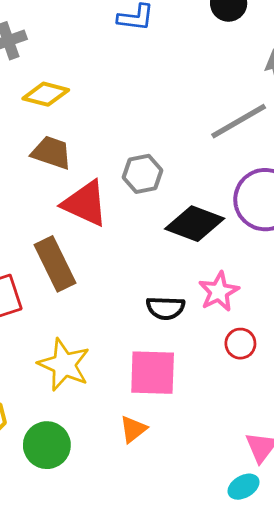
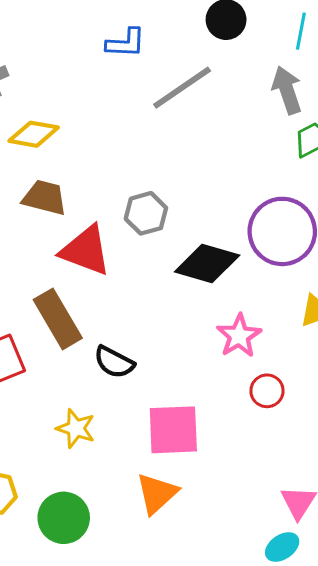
gray line: (239, 121) -> (182, 88), moved
black semicircle: (166, 308) -> (114, 362), moved, turned 30
yellow star: (64, 365) -> (76, 428), size x0.7
orange triangle: (133, 429) -> (157, 493), size x1.4

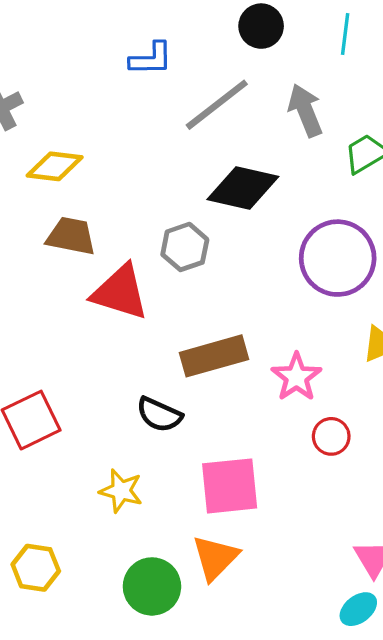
gray arrow: (287, 90) -> (305, 110), moved
black diamond: (207, 264) -> (243, 188), moved
brown rectangle: (58, 319) -> (214, 356), moved, turned -72
green circle: (64, 518) -> (152, 586), moved

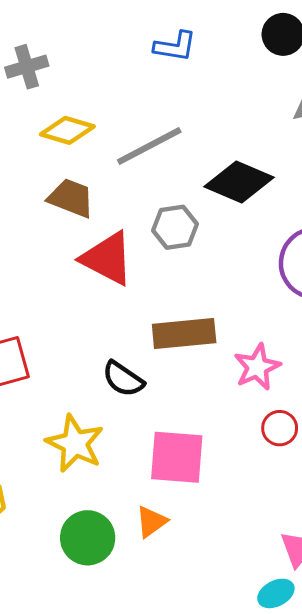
gray line: (217, 105) -> (149, 146), moved
yellow star: (121, 491) -> (75, 444), size x1.4
orange triangle: (215, 558) -> (151, 522), size x0.7

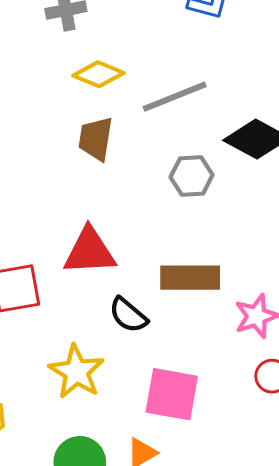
brown trapezoid: (71, 198) -> (96, 139), turned -108
red triangle: (107, 258) -> (90, 251), moved, turned -36

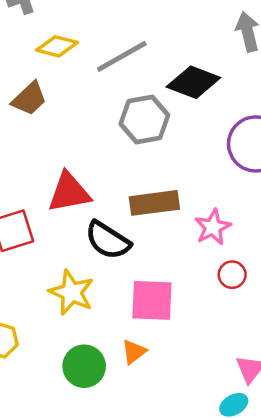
brown trapezoid: (96, 139) -> (29, 99), moved, turned -135
gray hexagon: (192, 176) -> (144, 120), size x1.4
black semicircle: (128, 315) -> (108, 240), size x1.4

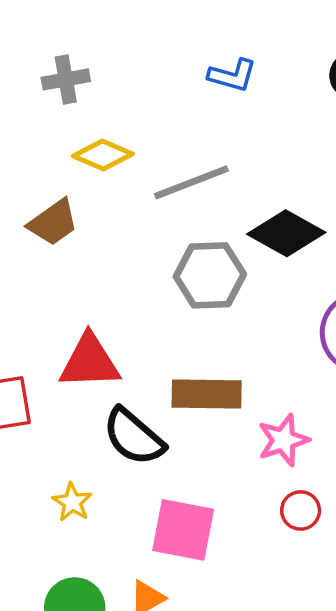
yellow star: (71, 292) -> (72, 502), size x0.6

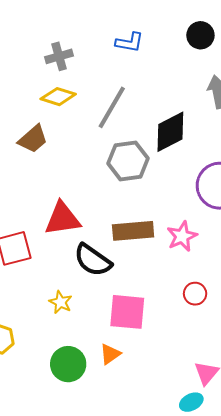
gray cross: (66, 79) -> (59, 56), moved
gray line: (191, 182) -> (112, 107), turned -33
black diamond: (286, 233) -> (170, 132), turned -51
pink star: (283, 440) -> (182, 236), moved

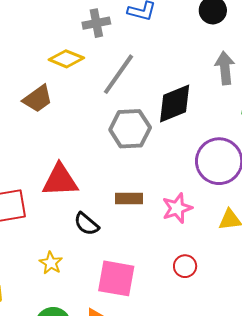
gray cross: (59, 56) -> (96, 23), moved
brown rectangle: (133, 231) -> (129, 198), size x0.7
black semicircle: (93, 260) -> (86, 224), size x0.7

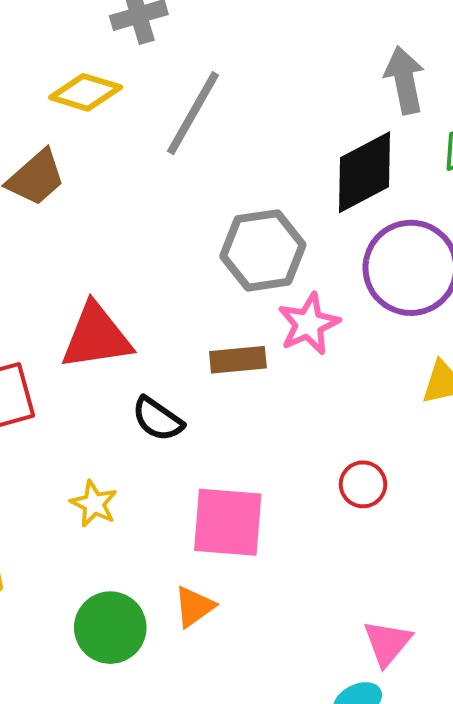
black diamond: (175, 103) -> (365, 172), moved
gray hexagon: (130, 129) -> (263, 250), moved
pink star: (177, 208) -> (309, 324), moved

